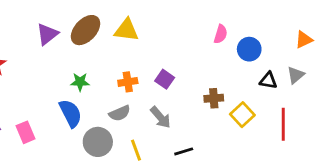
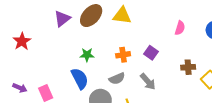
pink semicircle: (221, 34) -> (180, 28), moved

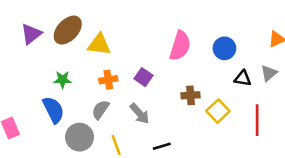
yellow triangle: (122, 16) -> (99, 44), moved
pink semicircle: (180, 28) -> (180, 46), size x1.6
gray semicircle: (117, 79) -> (100, 110), turned 147

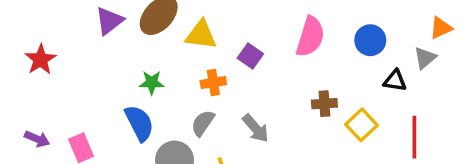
gray triangle: (269, 73) -> (425, 58), moved
purple square: (143, 77) -> (250, 56), moved

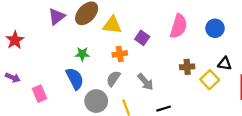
black triangle: (395, 81) -> (225, 64), moved
purple arrow: (37, 139) -> (13, 78), moved

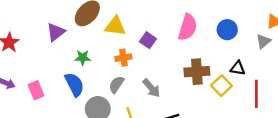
purple triangle: (57, 17) -> (56, 32), moved
brown cross: (187, 67) -> (197, 72), size x1.5
pink rectangle: (39, 94) -> (36, 90), moved

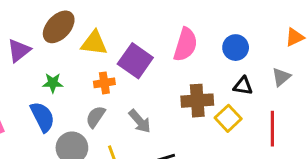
purple square: (148, 40) -> (135, 61), size x1.6
gray triangle: (263, 41) -> (281, 77), moved
black triangle: (238, 68) -> (243, 86), moved

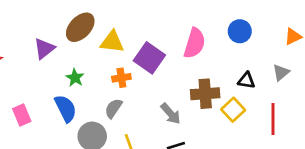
blue circle: (236, 48) -> (240, 31), moved
green star: (53, 83) -> (75, 78), turned 30
gray arrow: (140, 121) -> (171, 114), moved

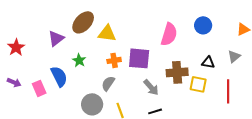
purple square: (149, 58) -> (139, 58), moved, turned -30
blue semicircle: (66, 108) -> (59, 76), moved
yellow square: (233, 110) -> (198, 84), turned -36

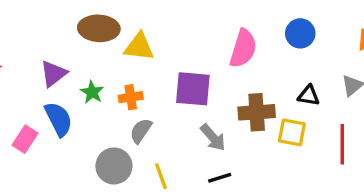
brown ellipse: (83, 22) -> (99, 28), turned 50
purple triangle: (56, 38) -> (54, 74), moved
orange cross: (114, 60) -> (131, 97), moved
pink rectangle: (39, 88) -> (25, 139), turned 56

